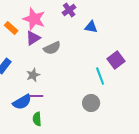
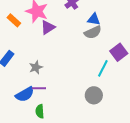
purple triangle: (33, 38) -> (48, 27), moved
gray semicircle: (52, 48) -> (93, 32), moved
cyan line: (100, 76) -> (103, 68), turned 48

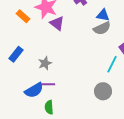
purple triangle: (48, 27) -> (57, 23), turned -49

